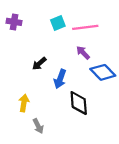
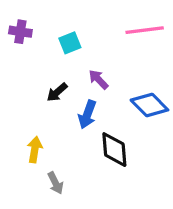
cyan square: (58, 23) -> (70, 43), moved
pink line: (85, 27) -> (145, 30), moved
purple arrow: (83, 53) -> (98, 79), moved

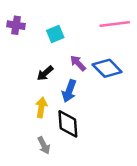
blue diamond: (149, 105) -> (107, 68), moved
yellow arrow: (35, 150) -> (41, 107), moved
black diamond: (114, 150) -> (68, 124), moved

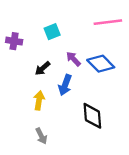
purple cross: (16, 25) -> (14, 41), moved
black diamond: (68, 124) -> (92, 116), moved

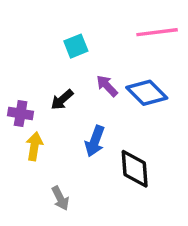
purple cross: (14, 41) -> (21, 114), moved
blue arrow: (65, 85) -> (95, 141), moved
yellow arrow: (39, 100) -> (34, 146), moved

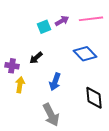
purple arrow: (107, 86) -> (62, 21), moved, turned 104
black diamond: (135, 169) -> (94, 98), moved
gray arrow: (60, 198) -> (51, 115), moved, size x1.6

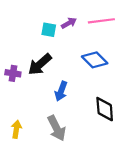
cyan square: (44, 27) -> (49, 30), turned 32
black arrow: (36, 58) -> (40, 64), size x1.6
yellow arrow: (20, 85) -> (16, 129), moved

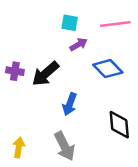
purple arrow: (69, 23) -> (79, 44), moved
cyan square: (49, 30) -> (70, 23), moved
purple cross: (13, 73) -> (15, 71), moved

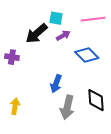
black arrow: (45, 74) -> (37, 33), moved
gray arrow: (65, 146) -> (67, 107), moved, turned 40
yellow arrow: (19, 147) -> (15, 106), moved

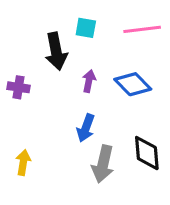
black arrow: (37, 33) -> (56, 51), turned -60
purple arrow: (63, 36) -> (89, 81), moved, turned -48

